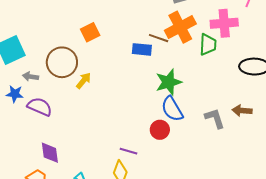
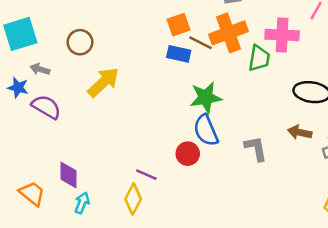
orange square: (90, 32) -> (179, 25), moved
brown circle: (62, 62) -> (80, 42), moved, size x0.7
yellow arrow: (84, 81) -> (103, 82), size x1.6
brown arrow: (242, 111) -> (300, 132), moved
purple diamond: (50, 153) -> (68, 175), moved

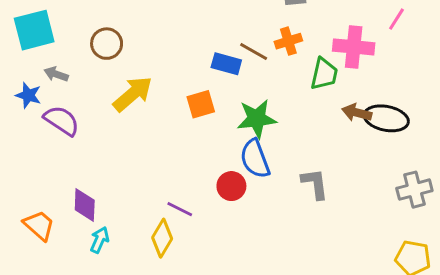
orange square: (179, 25) -> (201, 104), moved
orange cross: (228, 33) -> (288, 41), size x0.6
brown arrow: (300, 132) -> (357, 113), moved

